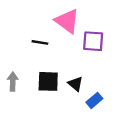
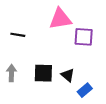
pink triangle: (67, 21) -> (60, 19), turned -45
black line: (40, 42) -> (18, 35), moved

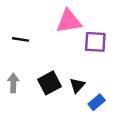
black square: (43, 73) -> (49, 83), turned -30
black triangle: (68, 75) -> (77, 85), turned 32

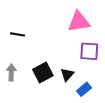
pink triangle: (69, 21) -> (79, 22), moved
purple square: (95, 42) -> (89, 51), moved

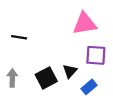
black triangle: (67, 75) -> (70, 71), moved
blue rectangle: (84, 89) -> (89, 87), moved

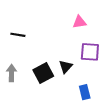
pink triangle: (85, 24) -> (79, 22), size x0.6
blue rectangle: (89, 87) -> (85, 92), moved, turned -64

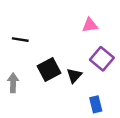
purple square: (90, 52) -> (102, 59), turned 36
black square: (43, 73) -> (49, 70), moved

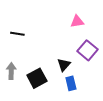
black square: (49, 70) -> (37, 78), moved
blue rectangle: (96, 104) -> (71, 83), moved

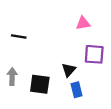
purple square: (87, 50) -> (94, 54), turned -36
black square: (37, 78) -> (40, 84), turned 36

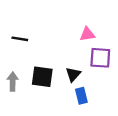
pink triangle: (83, 23) -> (87, 34), moved
black square: (40, 84) -> (42, 77), moved

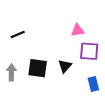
black line: (20, 39) -> (18, 34), turned -32
blue rectangle: (81, 96) -> (93, 84), moved

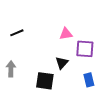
pink triangle: (78, 30) -> (66, 34), moved
black square: (38, 68) -> (45, 81), moved

